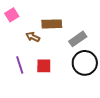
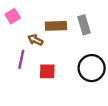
gray rectangle: (78, 39) -> (84, 25), moved, turned -72
purple line: (20, 65) -> (21, 59), moved, turned 30

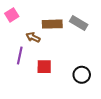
gray rectangle: (84, 25) -> (79, 23), turned -42
black circle: (92, 68) -> (82, 75), moved, size x0.7

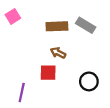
brown arrow: (33, 37) -> (58, 53), moved
purple line: (20, 55) -> (22, 92), moved

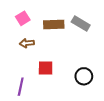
pink square: (13, 16) -> (23, 18), moved
brown arrow: (58, 53) -> (27, 43), moved, turned -32

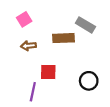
brown rectangle: (54, 25) -> (64, 38), moved
purple line: (21, 87) -> (33, 92), moved

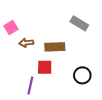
pink square: (24, 19) -> (11, 27), moved
brown rectangle: (64, 38) -> (55, 47), moved

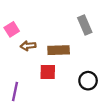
gray rectangle: (79, 23) -> (85, 25), turned 36
purple line: (30, 86) -> (15, 92), moved

